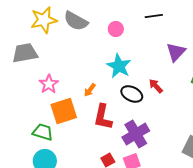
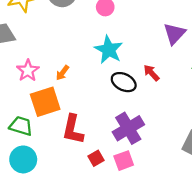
orange arrow: (90, 90) -> (62, 73), moved
red L-shape: (103, 117) -> (73, 129), moved

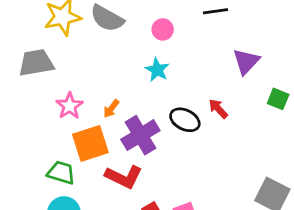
cyan star: (109, 50) -> (157, 70), moved, size x0.7
purple cross: (128, 128) -> (140, 135), moved
red L-shape: (73, 129) -> (124, 177), turned -76

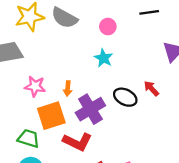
pink star: (70, 106) -> (35, 86), turned -30
orange arrow: (111, 109) -> (68, 88), turned -32

